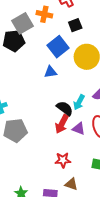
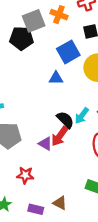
purple triangle: (79, 129) -> (45, 144), moved
red star: (63, 160) -> (25, 175), moved

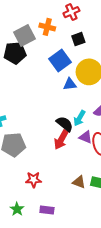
blue triangle: (56, 78) -> (70, 84), moved
purple triangle: (45, 144) -> (86, 137), moved
brown triangle: (60, 203) -> (79, 182), moved

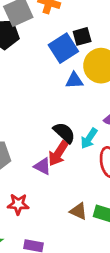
black square: (78, 39) -> (82, 36), moved
cyan arrow: (79, 118) -> (89, 138), moved
purple triangle: (86, 137) -> (42, 166), moved

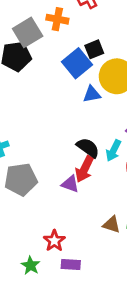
red star: (18, 204) -> (54, 241), moved, turned -30

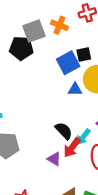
red arrow: (84, 169) -> (72, 147), moved
purple triangle: (70, 184) -> (54, 159), moved

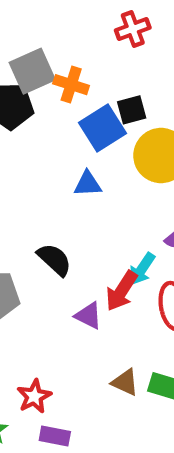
orange cross: (59, 25) -> (71, 85), moved
blue triangle: (75, 89) -> (88, 184), moved
black semicircle: (64, 131) -> (54, 260), moved

